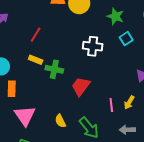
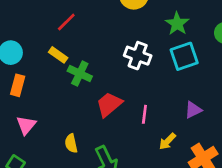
cyan square: (126, 39) -> (184, 56), size x1.5
pink line: (111, 105) -> (144, 114), moved
pink triangle: (25, 116) -> (26, 125), size x0.7

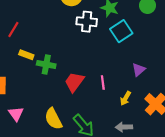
red line: (66, 22) -> (13, 30), moved
white cross: (138, 56) -> (87, 22), moved
yellow semicircle: (71, 143) -> (53, 119), size x1.5

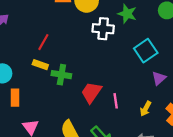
red line: (13, 30) -> (43, 42), moved
cyan square: (121, 31) -> (146, 51), moved
pink line: (103, 82) -> (116, 101), moved

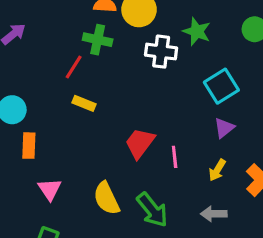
yellow rectangle: (40, 65) -> (84, 103), moved
green cross: (61, 75) -> (98, 40), moved
purple triangle: (159, 78) -> (224, 128), moved

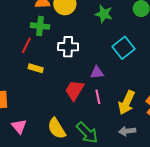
white cross: (161, 52) -> (68, 47), moved
purple triangle: (224, 128) -> (97, 73), moved, turned 40
yellow arrow: (217, 170) -> (127, 102), size x1.6

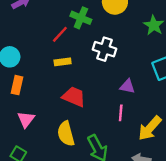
yellow rectangle: (36, 68) -> (63, 62), turned -40
red trapezoid: (74, 90) -> (74, 97), moved, turned 65

